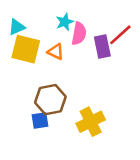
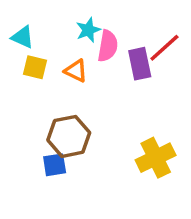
cyan triangle: (17, 27) -> (23, 37), turned 48
yellow square: (26, 49) -> (35, 67), size x0.6
yellow cross: (91, 122) -> (156, 158), moved

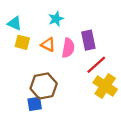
pink semicircle: (108, 46) -> (68, 48), moved
red line: (164, 48) -> (96, 65), moved
yellow cross: (156, 158) -> (105, 86), moved, turned -30

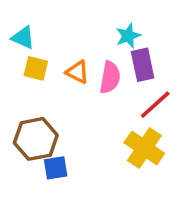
cyan star: (56, 19) -> (128, 36), moved
brown hexagon: (44, 86) -> (36, 139), moved
yellow cross: (105, 86) -> (144, 148), moved

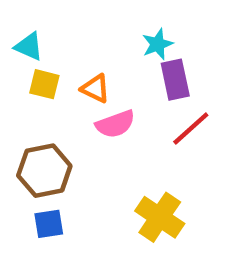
pink semicircle: (110, 77) -> (115, 124), moved, turned 60
yellow cross: (144, 148) -> (160, 217), moved
blue square: (56, 168) -> (49, 224), moved

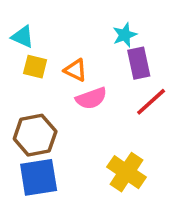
blue square: (49, 224) -> (39, 177), size x1.6

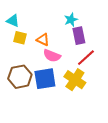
pink semicircle: (91, 98) -> (52, 56), turned 42
yellow cross: (126, 172) -> (75, 80), moved
blue square: (39, 177) -> (45, 79), moved

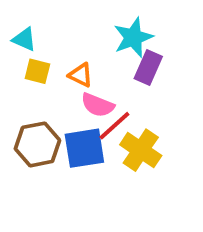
cyan star: (71, 20) -> (133, 37), size x1.5
purple rectangle: (79, 36) -> (148, 68), turned 36
red line: (86, 58) -> (114, 126), moved

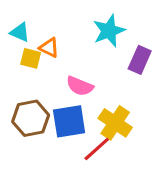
purple rectangle: (148, 68) -> (140, 60), moved
orange triangle: (81, 75) -> (49, 48), moved
red line: (114, 126) -> (97, 149), moved

